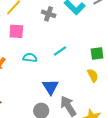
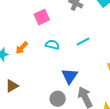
pink square: (16, 31) -> (42, 17), turned -35

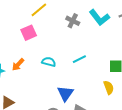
pink square: (42, 17) -> (29, 33), moved

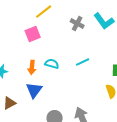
orange arrow: (18, 65) -> (32, 67), moved, turned -40
blue triangle: (65, 93) -> (34, 90), moved

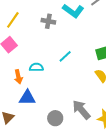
blue triangle: (34, 90) -> (27, 98), turned -48

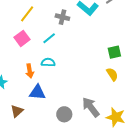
cyan line: (65, 56) -> (49, 38), moved

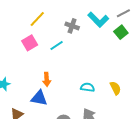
green square: (114, 52) -> (121, 32), moved, turned -32
cyan semicircle: (48, 62) -> (87, 87), moved
orange arrow: (30, 71) -> (47, 79), moved

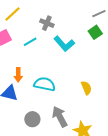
cyan L-shape: (98, 20) -> (64, 44), moved
cyan semicircle: (87, 87) -> (45, 84), moved, size x1.5

